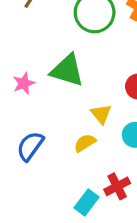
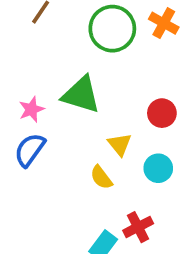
yellow semicircle: (85, 143) -> (101, 177), turned -95
blue semicircle: (30, 146) -> (30, 150), moved

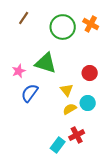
blue semicircle: (30, 150) -> (30, 93), moved
yellow semicircle: (101, 177) -> (70, 109), moved, turned 96

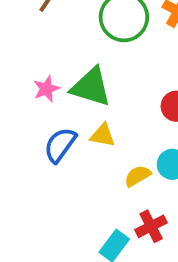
pink star: (19, 71) -> (46, 89), moved
yellow triangle: (67, 90) -> (103, 135), moved, turned -40

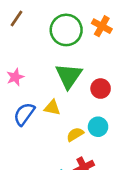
green triangle: (91, 87) -> (69, 76), moved, turned 48

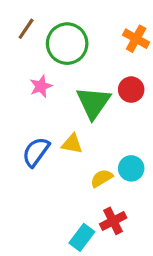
green circle: (66, 30) -> (67, 44), moved
pink star: (15, 77) -> (41, 86), moved
red circle: (101, 89) -> (131, 90), moved

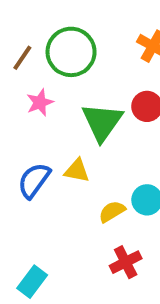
brown line: (26, 29) -> (22, 58), moved
cyan rectangle: (82, 237) -> (32, 282), moved

